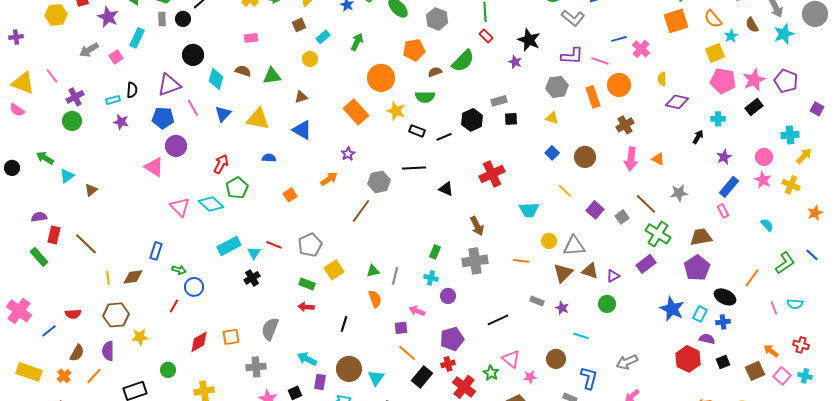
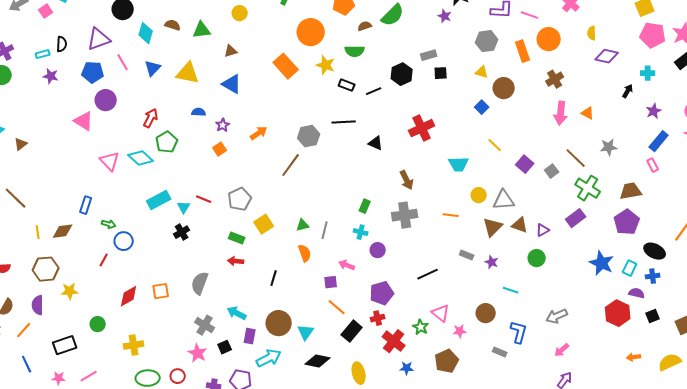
purple star: (348, 154) -> (223, 125), moved
brown circle: (585, 157) -> (504, 88), moved
gray cross: (256, 367) -> (205, 325), moved, turned 36

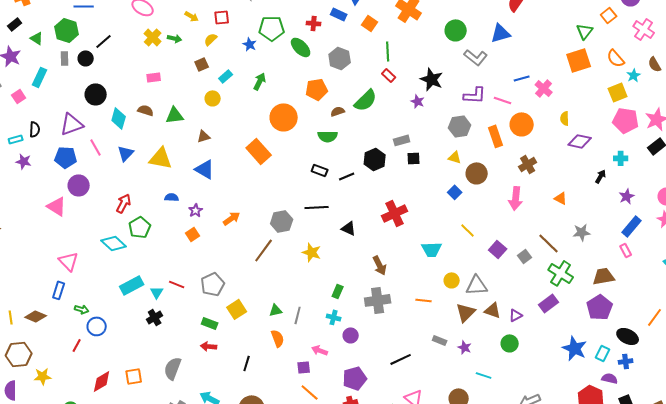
yellow star: (326, 65) -> (312, 252), moved
pink arrow: (561, 113) -> (516, 198), moved
pink triangle: (110, 161) -> (69, 261), moved
brown diamond: (63, 231) -> (36, 316), turned 30

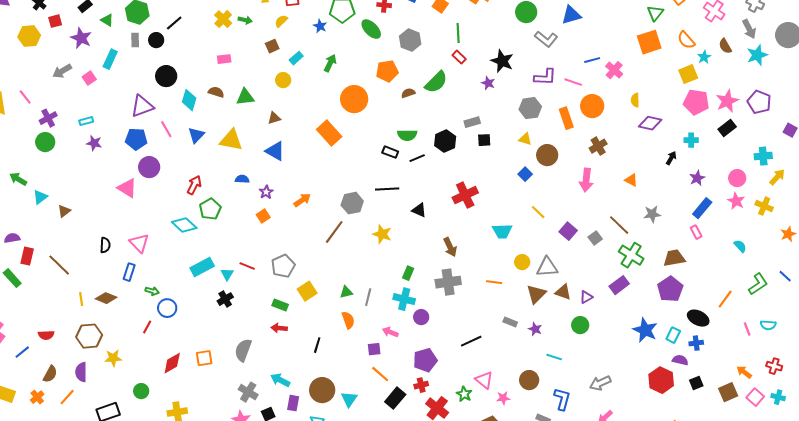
black semicircle: (35, 129) -> (105, 245), moved
green semicircle: (328, 136) -> (407, 135), moved
cyan cross: (334, 317) -> (404, 299), size x1.5

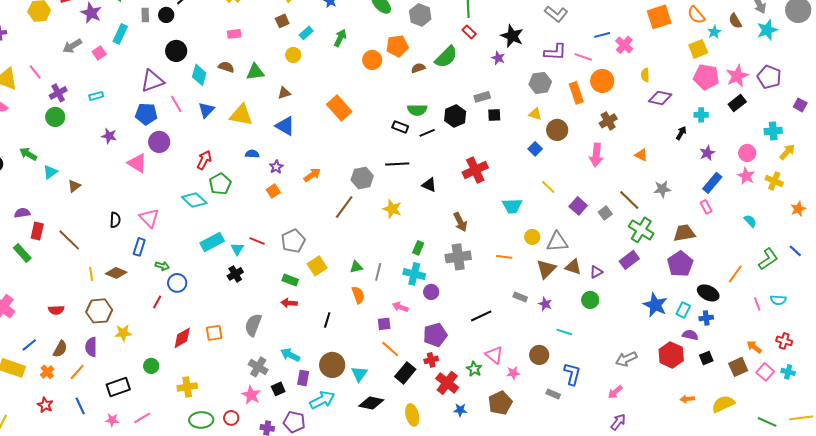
orange circle: (354, 99) -> (372, 60), moved, size x0.7
purple star: (94, 143) -> (109, 136), moved
blue line: (22, 352) -> (29, 345), moved
gray arrow: (600, 383) -> (626, 359), moved

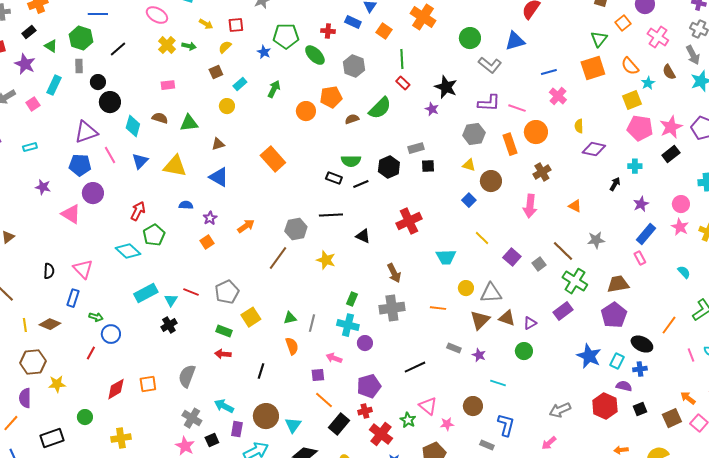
black circle: (166, 15) -> (98, 82), moved
blue line: (602, 35) -> (549, 72), moved

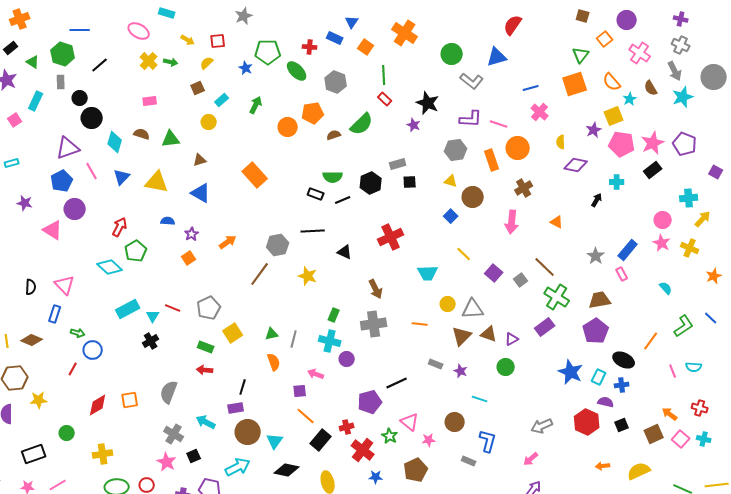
blue pentagon: (80, 165) -> (62, 181), turned -30
purple star: (641, 204) -> (594, 130), moved
gray star: (596, 240) -> (596, 256), moved, turned -30
purple pentagon: (369, 386) -> (370, 402), moved
purple rectangle: (237, 429) -> (236, 408), moved, turned 70

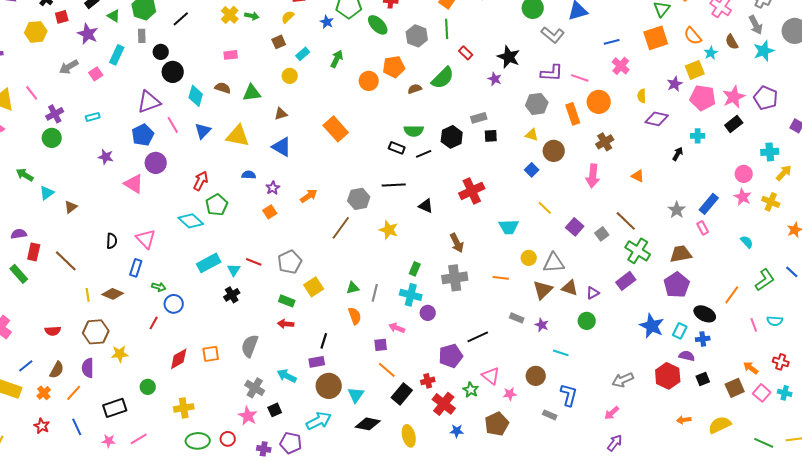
green line: (384, 75) -> (447, 29), moved

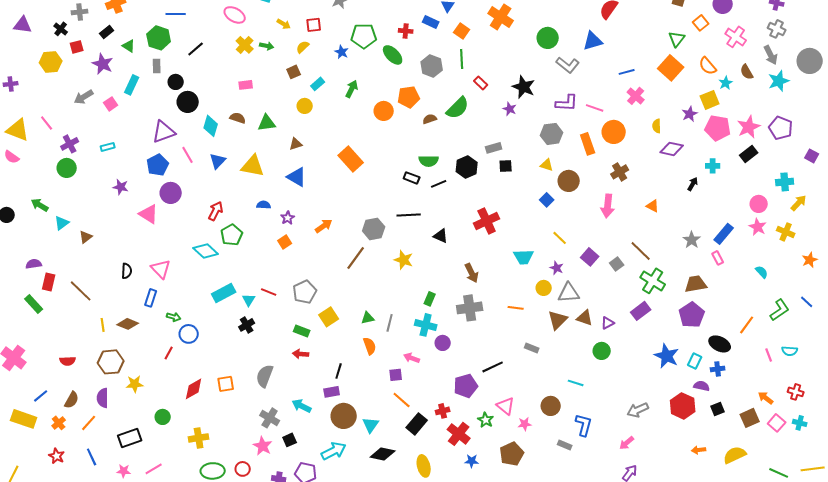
orange square: (656, 38) -> (671, 68), turned -30
purple star: (542, 325) -> (557, 268), moved

